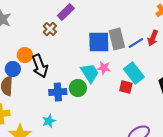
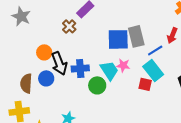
blue line: (136, 43) -> (155, 50), moved
blue circle: (13, 69) -> (46, 78), moved
blue cross: (58, 92) -> (80, 68), moved

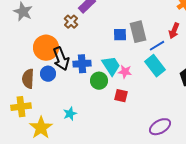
blue square: (118, 39) -> (120, 35), size x0.6
orange circle: (44, 52) -> (46, 48), size x1.6
pink star: (123, 65) -> (125, 72), moved
red square: (145, 84) -> (121, 96), moved

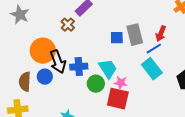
red arrow: (174, 31) -> (161, 34), moved
pink star: (125, 72) -> (121, 83), moved
red square: (121, 96) -> (118, 99), size x1.6

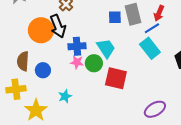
black arrow: (58, 62) -> (58, 26), moved
blue circle: (45, 77) -> (43, 70), moved
pink star: (121, 83) -> (77, 62), moved

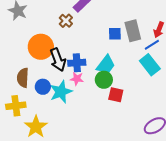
black arrow: (58, 26) -> (58, 60), moved
cyan trapezoid: (106, 48) -> (106, 65), turned 70
green circle: (94, 63) -> (104, 80), moved
red square: (116, 78) -> (116, 95), size x0.7
cyan star: (65, 96) -> (61, 92), moved, size x1.6

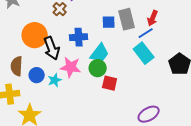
blue cross: (77, 63) -> (79, 37), moved
pink star: (77, 79) -> (71, 67), size x1.5
cyan star: (61, 92) -> (55, 80), size x0.6

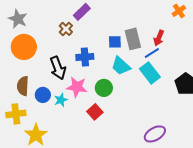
orange circle: (35, 35) -> (24, 47), moved
cyan trapezoid: (100, 53) -> (121, 66), moved, turned 95
red square: (110, 83) -> (95, 112), moved, turned 35

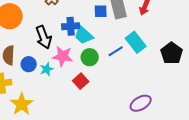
blue line: (152, 53) -> (116, 51), moved
cyan trapezoid: (121, 66) -> (84, 35), moved

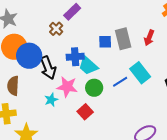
blue circle: (29, 64) -> (29, 56), moved, size x1.6

